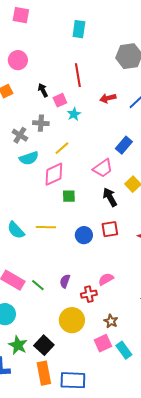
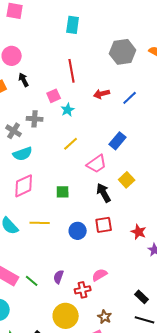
black arrow: (43, 90) -> (24, 80), moved
yellow line: (62, 148) -> (71, 144), moved
pink diamond: (54, 174) -> (24, 186), moved

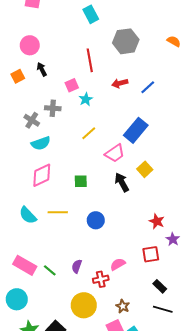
cyan rectangle: (73, 25) -> (91, 14), turned -36
gray hexagon: (123, 52) -> (126, 41), moved
blue rectangle: (118, 141) -> (136, 130), size x1.4
red square: (104, 225) -> (151, 254), moved

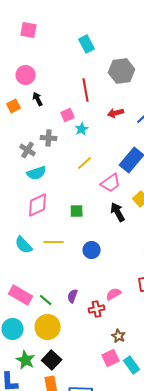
yellow circle: (84, 305) -> (48, 327), moved

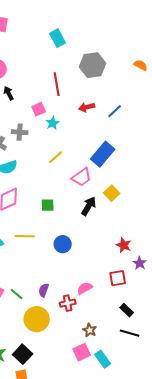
black arrow: (118, 212) -> (89, 206), turned 60
yellow circle: (48, 327) -> (37, 319), moved

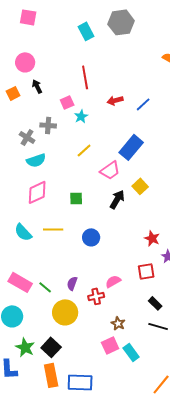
gray hexagon: (93, 65) -> (121, 22), moved

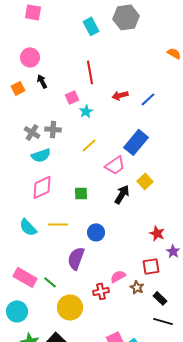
gray cross: (48, 125) -> (53, 129), moved
purple semicircle: (72, 283) -> (76, 258), moved, size x1.6
brown star: (118, 323) -> (137, 287), moved

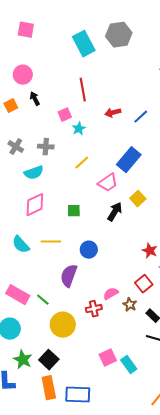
cyan rectangle: (91, 26) -> (84, 44), size x1.4
gray cross: (32, 132) -> (16, 147), moved
red square: (151, 266) -> (144, 284), turned -30

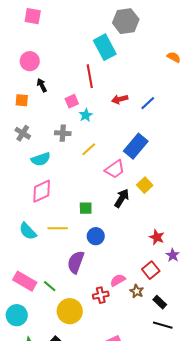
cyan rectangle: (84, 44) -> (105, 47), moved
orange square: (11, 106) -> (22, 100), moved, turned 32
gray cross: (46, 147) -> (63, 133), moved
green square: (74, 211) -> (86, 208), moved

